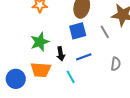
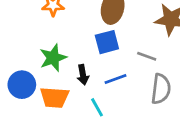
gray line: (105, 32) -> (147, 56), moved, turned -40
gray semicircle: (116, 64) -> (161, 89), size x1.5
blue circle: (16, 79) -> (22, 85), moved

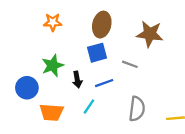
gray semicircle: (161, 89) -> (137, 109), moved
orange trapezoid: (54, 97) -> (51, 112), moved
cyan line: (97, 107) -> (89, 106), turned 63

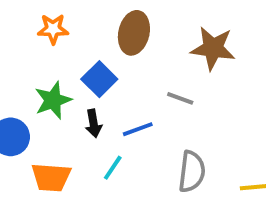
blue square: (97, 53) -> (99, 79), moved, turned -30

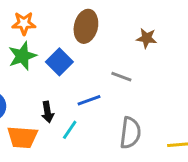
brown star: (213, 48) -> (147, 38), size x0.6
green star: (53, 100) -> (22, 56), moved
black arrow: (93, 123) -> (48, 112), moved

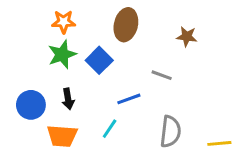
black arrow: (48, 112) -> (68, 99), moved

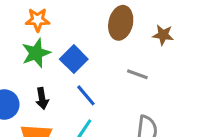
brown ellipse: (126, 25) -> (121, 23), moved
blue line: (129, 99) -> (86, 95), moved, turned 70

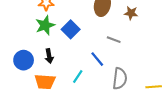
blue line: (86, 95) -> (97, 59), moved

